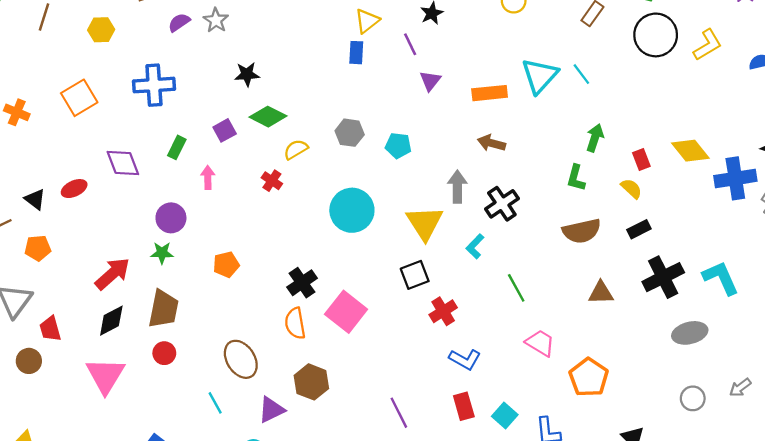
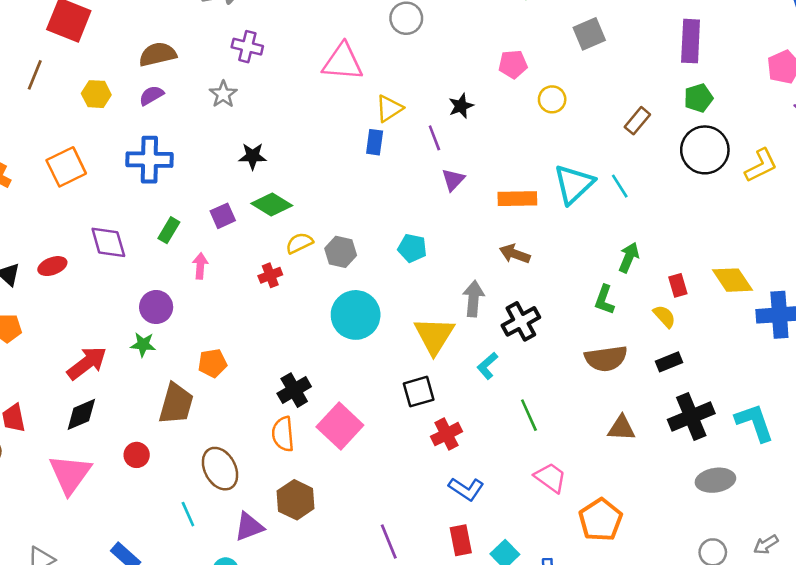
purple semicircle: (179, 22) -> (151, 95), moved
gray hexagon: (350, 133) -> (341, 252), moved
red cross: (272, 181) -> (270, 275), turned 30
brown trapezoid: (163, 309) -> (176, 404), moved

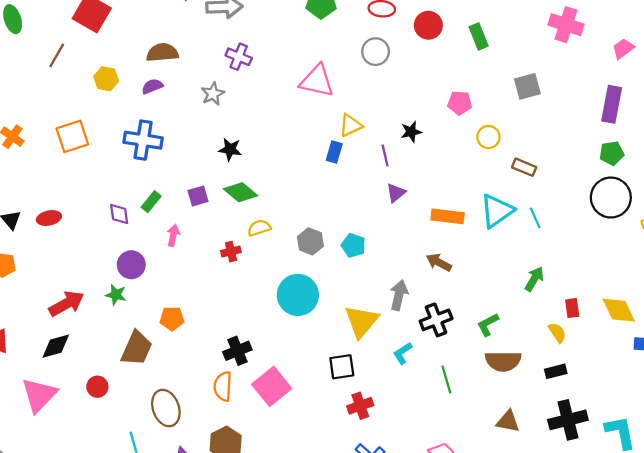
brown rectangle: (637, 121) -> (524, 167), moved, turned 65
purple diamond: (108, 242) -> (119, 214), moved, size x0.7
gray hexagon: (341, 252) -> (310, 241), moved
green L-shape: (604, 300) -> (488, 325), moved, turned 35
green line: (529, 415) -> (446, 379), moved

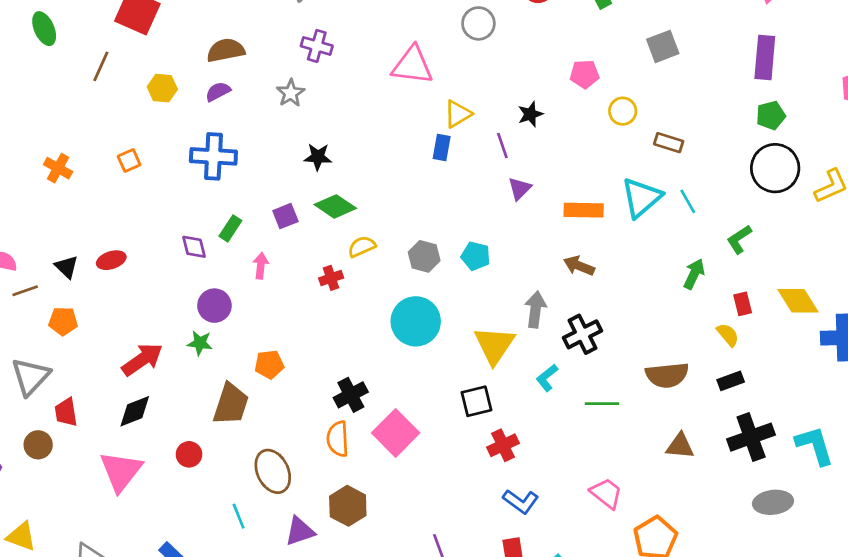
orange square: (72, 136) -> (129, 160), size x0.6
green L-shape: (488, 325) -> (739, 239), moved
green line: (446, 379) -> (602, 404), turned -68

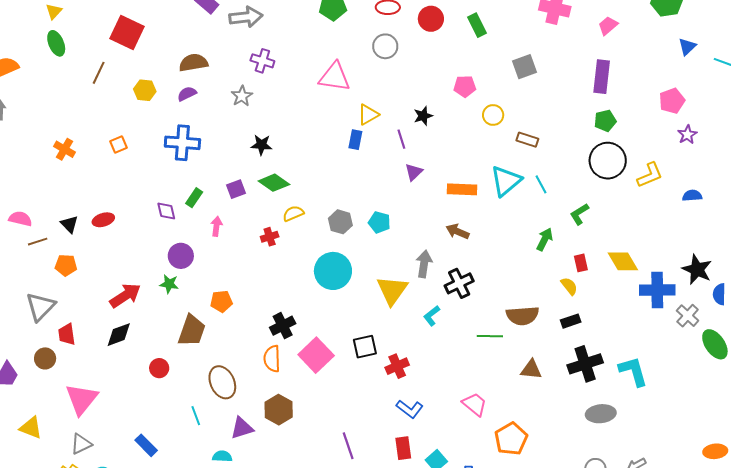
black square: (476, 401) -> (365, 347), moved
green line: (602, 404) -> (490, 336), moved
pink triangle: (121, 471) -> (82, 399), moved

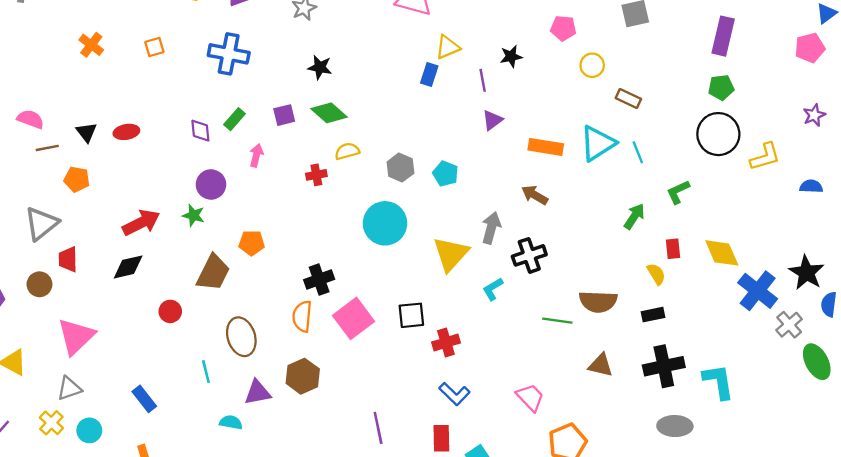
pink pentagon: (672, 101) -> (810, 48), moved
blue cross: (657, 290) -> (758, 291), turned 32

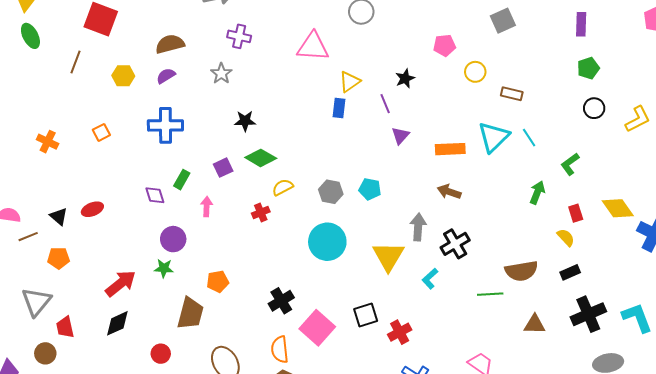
purple rectangle: (723, 36) -> (581, 24), size x0.7
black circle: (718, 134) -> (594, 108), size x0.6
orange semicircle: (302, 316) -> (280, 349), moved

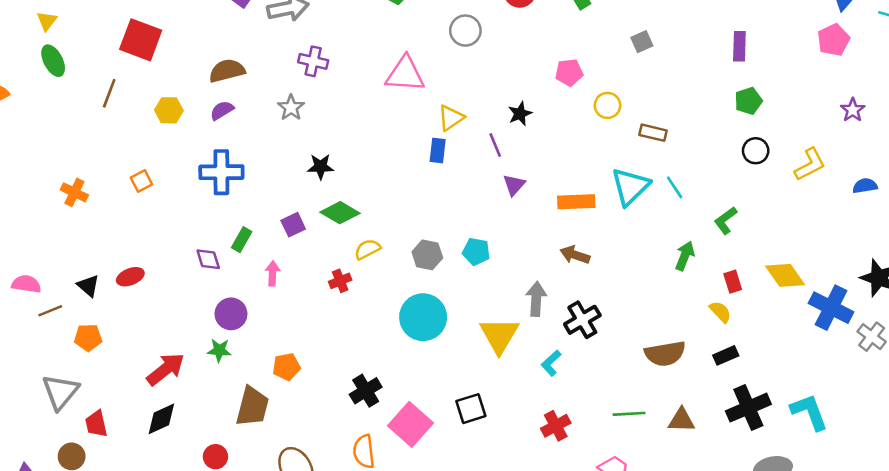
gray square: (503, 21) -> (642, 42), size x0.7
green line: (490, 294) -> (629, 414), moved
red cross: (400, 332) -> (556, 426), moved

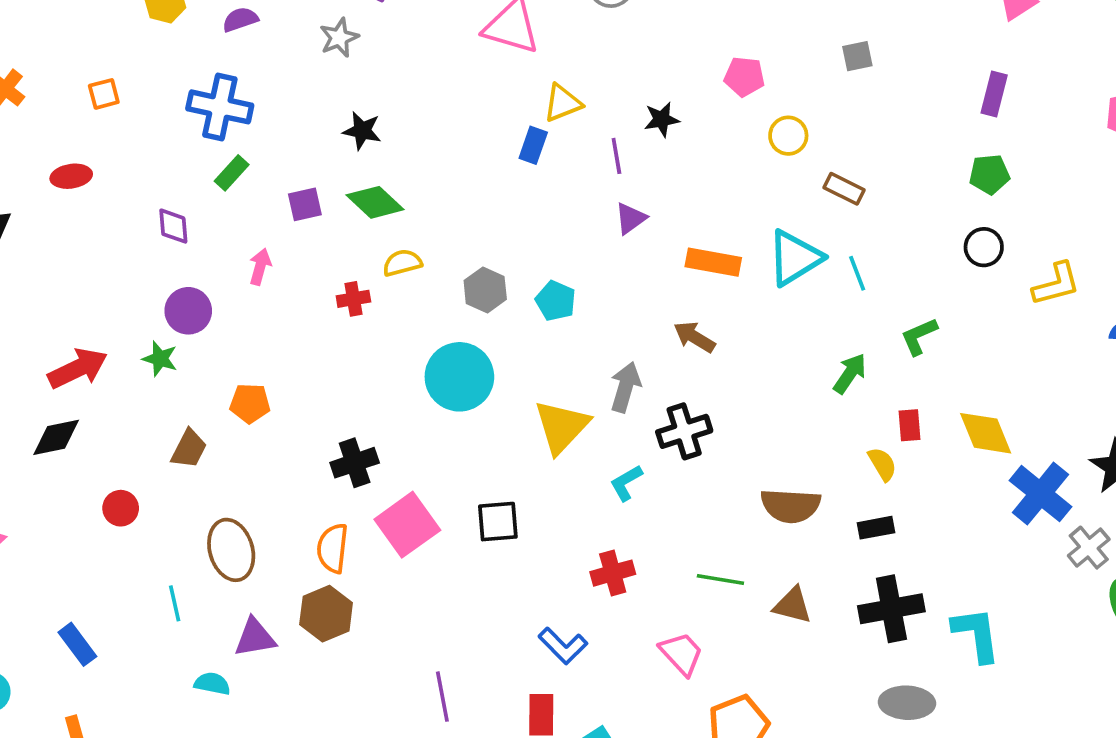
green rectangle: (242, 240) -> (232, 173), moved
red ellipse: (130, 277) -> (71, 176), moved
brown trapezoid: (252, 406) -> (189, 449), size x0.7

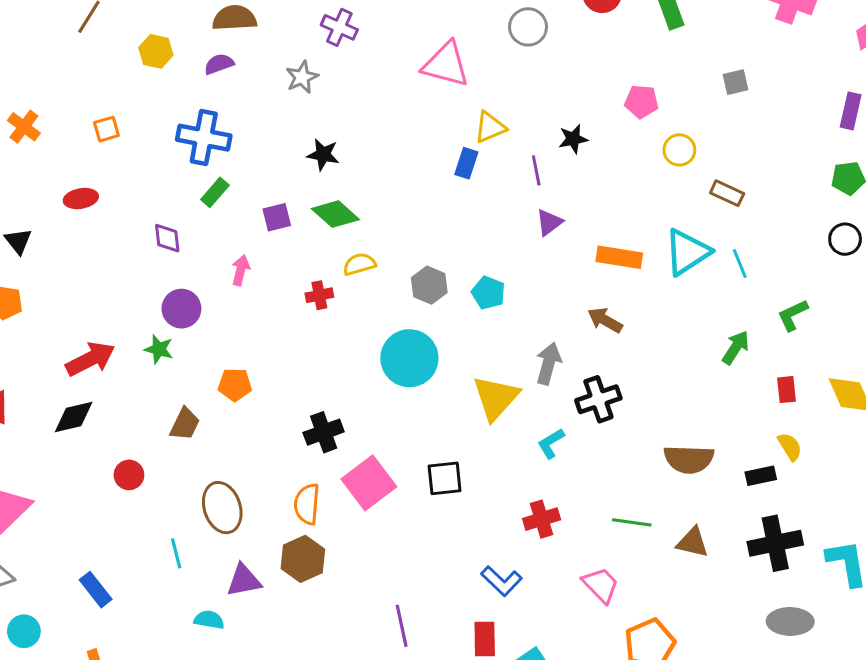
yellow semicircle: (882, 464) -> (790, 447), moved

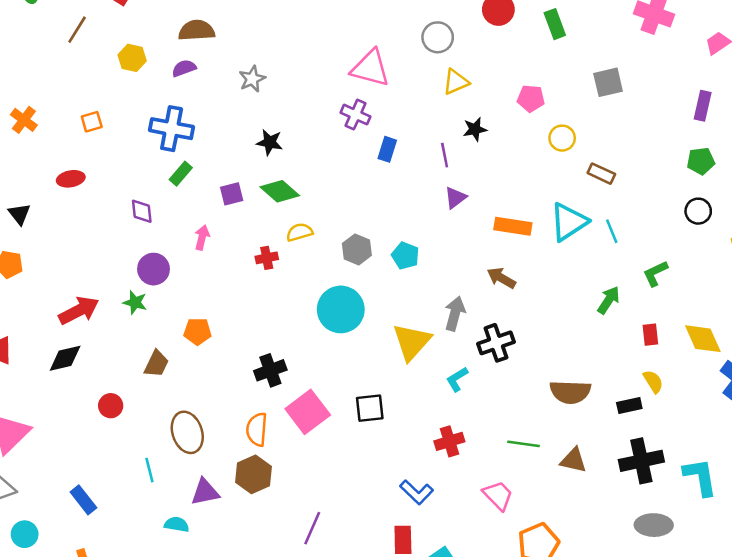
purple cross: (339, 27) -> (356, 115), moved
gray square: (735, 82) -> (608, 82), size x1.4
yellow triangle: (490, 127) -> (456, 82), moved
purple line: (402, 626) -> (312, 528), moved, turned 36

